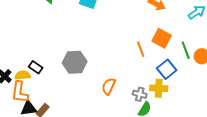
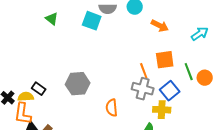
orange square: (162, 38) -> (165, 60), turned -36
orange semicircle: (109, 86) -> (112, 108), turned -30
gray cross: (140, 94) -> (143, 89), moved, size x1.5

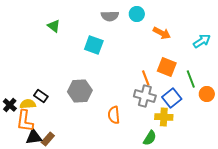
cyan square: (92, 21) -> (94, 45), moved
orange square: (165, 60) -> (167, 67), turned 30
orange circle: (205, 78) -> (207, 94), moved

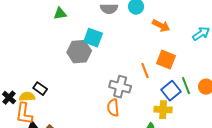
green triangle: (54, 26) -> (60, 14), moved, turned -48
green line: (191, 79) -> (186, 86), moved
gray hexagon: (80, 91) -> (79, 52), moved
gray cross: (145, 96) -> (120, 87), moved

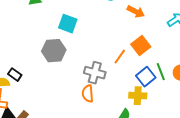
gray hexagon: (79, 52) -> (54, 51), moved
orange square: (166, 60) -> (141, 46), turned 30
orange line: (145, 71) -> (120, 57), turned 56

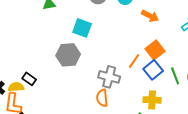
blue square: (146, 77) -> (153, 70), moved

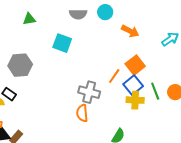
gray hexagon: (68, 55) -> (20, 65), moved
yellow cross: (152, 100) -> (135, 100), moved

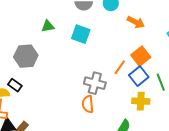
green triangle: (29, 19) -> (48, 26), moved
cyan square: (62, 43) -> (81, 34), moved
yellow cross: (135, 100) -> (141, 101), moved

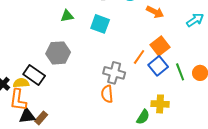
gray hexagon: (26, 56) -> (58, 53), moved
black rectangle: (15, 85) -> (34, 75), size x1.5
yellow cross: (141, 101) -> (160, 104), moved

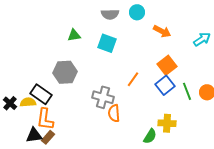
orange line: (139, 57) -> (133, 79), moved
gray cross: (114, 73) -> (103, 97), moved
orange L-shape: (18, 100) -> (45, 119), moved

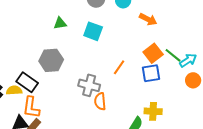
cyan arrow: (202, 39) -> (188, 60), moved
blue square: (165, 85) -> (151, 73), turned 30
green line: (187, 91) -> (173, 55), moved, turned -30

